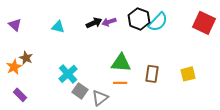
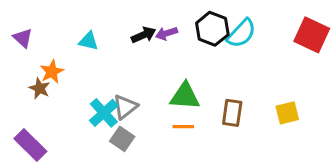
orange star: (14, 67) -> (52, 72), moved
purple rectangle: (20, 95) -> (30, 145), size x1.5
gray triangle: (100, 98) -> (125, 107), moved

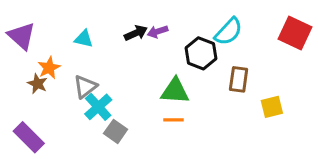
black hexagon: (212, 29) -> (201, 53), moved
purple triangle: (23, 38) -> (21, 36), size x1.5
gray triangle: (125, 107) -> (85, 87), moved
brown rectangle: (232, 113) -> (239, 79), moved

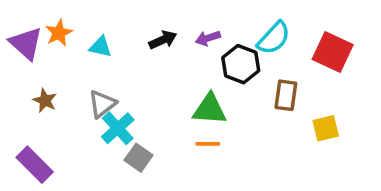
purple arrow: (158, 32) -> (208, 38), moved
red square: (295, 33) -> (333, 52), moved
orange star: (49, 68) -> (59, 33), moved

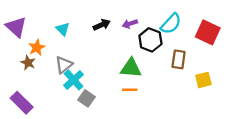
orange star: (59, 33) -> (37, 47), moved
cyan triangle: (100, 47) -> (63, 29), turned 32

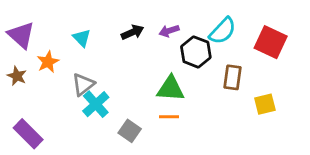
brown star: (28, 63) -> (17, 76), moved
gray square: (87, 98) -> (130, 131), moved

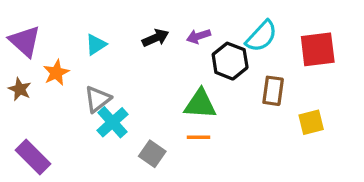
cyan triangle: (82, 38) -> (96, 44), turned 42
red square: (271, 42) -> (318, 49), turned -32

